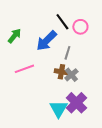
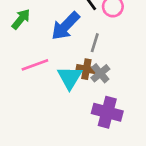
purple cross: (76, 103) -> (107, 112), turned -30
cyan triangle: (58, 109) -> (70, 77), moved

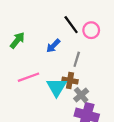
blue arrow: (66, 26) -> (53, 46), size x0.6
gray cross: (100, 73) -> (81, 95), moved

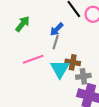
gray line: (77, 59) -> (56, 42), moved
gray cross: (81, 95) -> (83, 76), turned 32

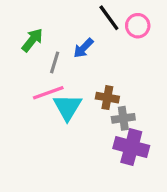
gray line: (56, 42) -> (55, 62), moved
cyan triangle: (60, 69) -> (67, 107), moved

